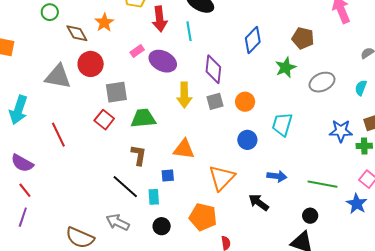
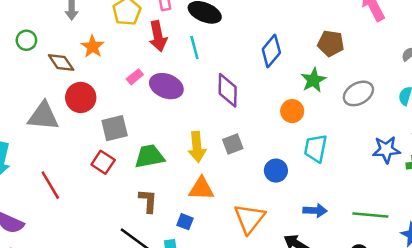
yellow arrow: (184, 95) -> (197, 147), moved
gray square: (215, 101) -> (233, 144), moved
orange circle: (245, 102) -> (292, 111), moved
blue square: (168, 175) -> (185, 222), turned 32

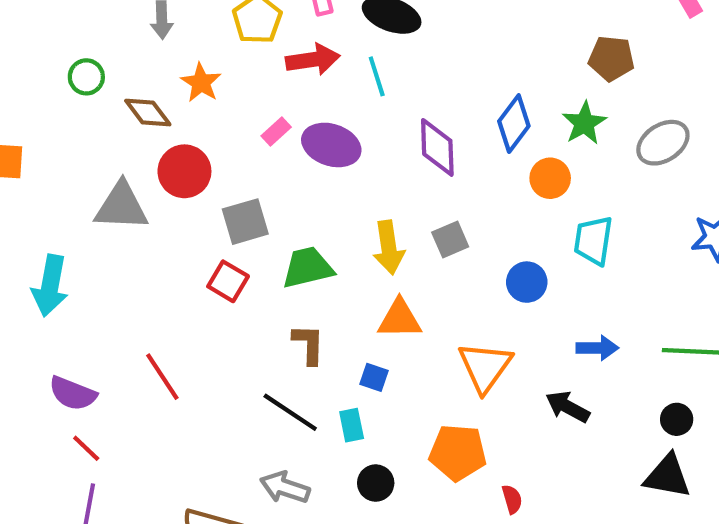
red arrow: (158, 36) -> (313, 60), turned -84
blue diamond: (271, 51) -> (514, 124), moved
red line: (50, 185) -> (162, 377), moved

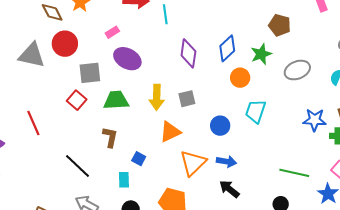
purple ellipse: (331, 145) -> (127, 59), moved
orange triangle: (400, 319) -> (170, 132), moved, turned -35
blue arrow: (597, 348) -> (226, 161), moved
red line: (162, 377) -> (33, 123), moved
black line: (290, 412) -> (78, 166), moved

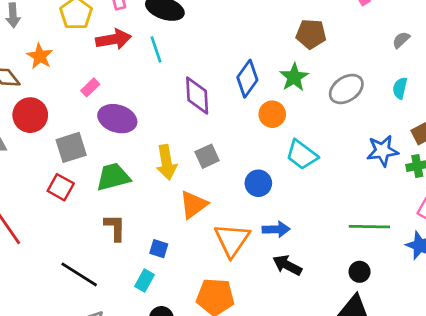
cyan trapezoid: (256, 111) -> (302, 155), turned -60
cyan rectangle: (124, 180) -> (145, 281), turned 42

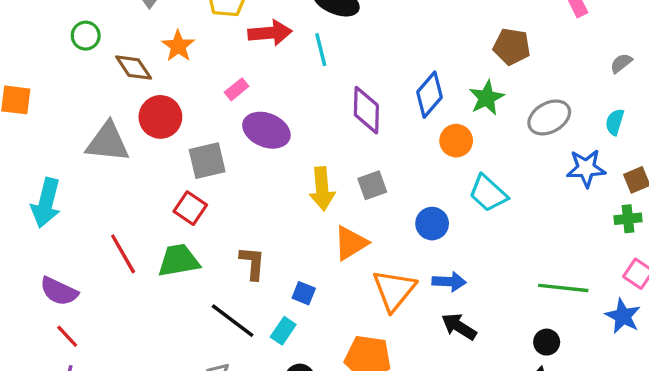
blue star: (382, 151) -> (586, 168), moved
green trapezoid: (113, 177) -> (179, 260), moved
black line: (79, 274) -> (233, 321), moved

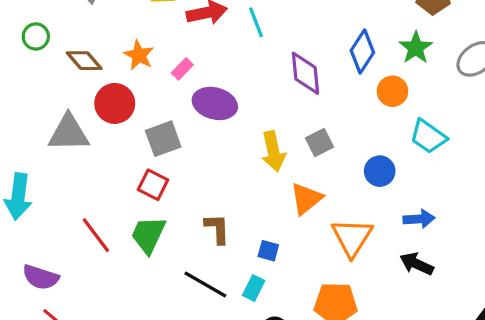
orange star: (178, 46) -> (139, 55), moved
green trapezoid: (179, 260) -> (148, 235), turned -48
blue arrow: (449, 282) -> (419, 219), moved

